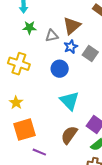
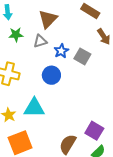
brown triangle: (72, 26) -> (48, 19), moved
cyan triangle: (69, 101) -> (34, 108), moved, turned -40

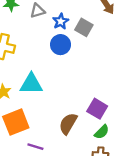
blue circle: (51, 75) -> (60, 45), moved

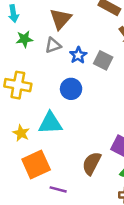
blue circle: (60, 45) -> (71, 89), moved

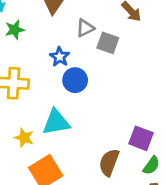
gray triangle: (53, 45) -> (85, 28), moved
blue star: (78, 55) -> (60, 57), moved

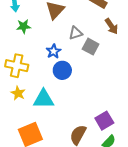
yellow star: (24, 138) -> (18, 93), moved
purple square: (141, 138) -> (104, 121), turned 30

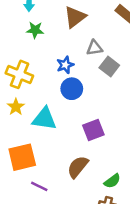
purple square: (104, 121) -> (93, 130), moved

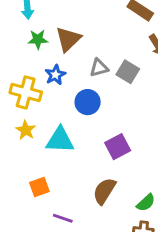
brown triangle: (75, 17) -> (68, 39), moved
gray triangle: (94, 48) -> (99, 68), moved
blue star: (65, 65) -> (55, 75), moved
orange square: (22, 157) -> (39, 187), size x0.6

